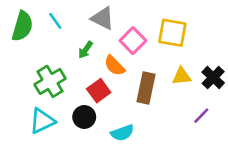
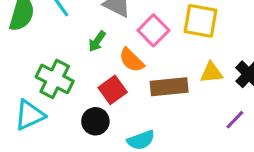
green cross: (50, 81) -> (55, 79), turned -32
brown rectangle: (146, 88) -> (169, 87), turned 72
cyan triangle: (42, 121) -> (30, 115), moved

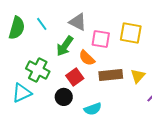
pink square: (153, 30) -> (101, 39), turned -36
green arrow: (97, 41) -> (65, 46), size x1.5
yellow triangle: (211, 73) -> (138, 76), moved, turned -42

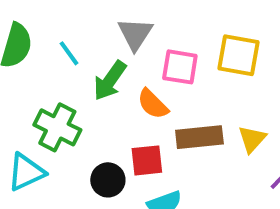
gray triangle: (78, 22) -> (135, 34), turned 36
cyan line: (42, 24) -> (69, 53), moved
red square: (75, 77) -> (147, 160), moved, turned 30

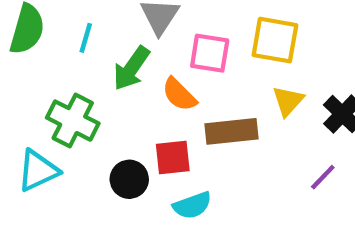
cyan line: (69, 53) -> (86, 38), turned 52
yellow triangle: (252, 139) -> (288, 101), moved

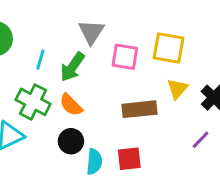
cyan line: (86, 38) -> (40, 60), moved
orange semicircle: (179, 94) -> (71, 105), moved
red square: (173, 158) -> (129, 159), moved
cyan semicircle: (192, 205) -> (94, 162), moved, turned -65

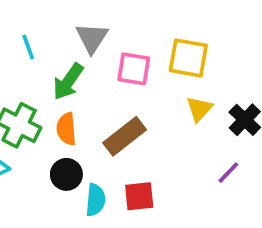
cyan line: (40, 60) -> (28, 47), moved, turned -36
orange semicircle: (71, 105) -> (66, 129), turned 40
brown rectangle: (139, 109) -> (125, 136), moved, turned -32

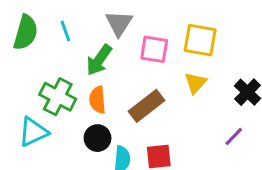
yellow triangle: (199, 109) -> (195, 83), moved

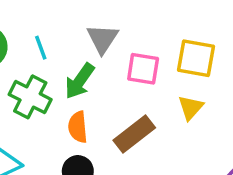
green cross: (58, 97) -> (30, 97), moved

